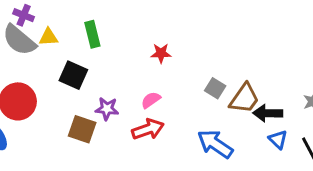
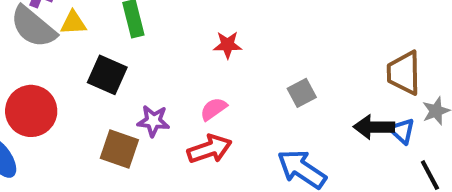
gray square: (215, 88) -> (302, 93), turned 30
brown trapezoid: (244, 99) -> (404, 73), moved, turned 144
blue triangle: (278, 139) -> (402, 131), moved

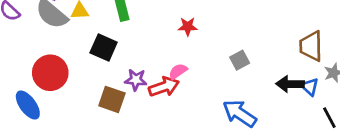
red arrow: (210, 149) -> (164, 87), moved

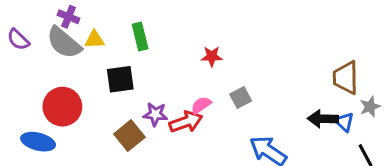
black square: (104, 48) -> (120, 79), turned -32
gray square: (240, 60) -> (241, 97), moved
brown square: (112, 99) -> (129, 136), turned 32
blue ellipse: (28, 105) -> (38, 142), turned -40

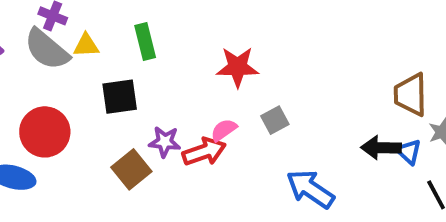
red star: (212, 56) -> (238, 67), size x1.5

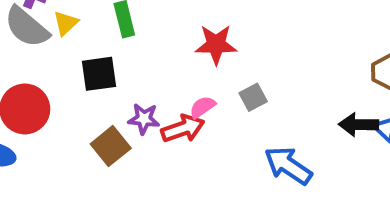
yellow triangle: (86, 45) -> (66, 23), turned -40

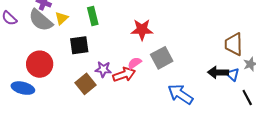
gray square: (253, 97) -> (162, 58), size x1.5

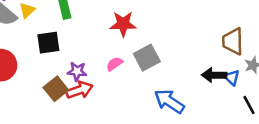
red arrow: (124, 75) -> (80, 90), moved

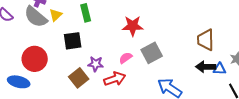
brown trapezoid: (233, 41) -> (206, 40), moved
blue triangle: (232, 78) -> (220, 69), turned -40
red arrow: (80, 90) -> (115, 79), moved

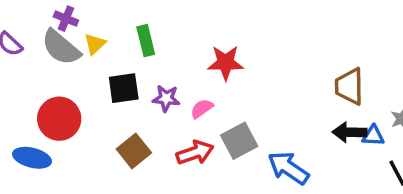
gray square: (152, 53) -> (239, 141), moved
pink semicircle: (126, 58) -> (202, 109), moved
purple star: (96, 64) -> (166, 98), moved

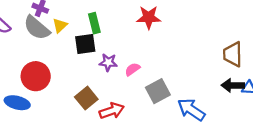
red star: (226, 63) -> (149, 17), moved
black square: (124, 88) -> (85, 44), moved
red arrow: (195, 153) -> (112, 111), moved

